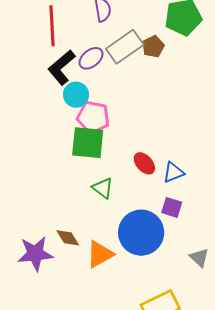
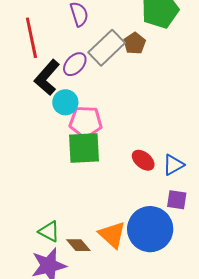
green triangle: (103, 188) -> (49, 232), moved
orange triangle: (100, 254) -> (112, 235), moved, turned -40

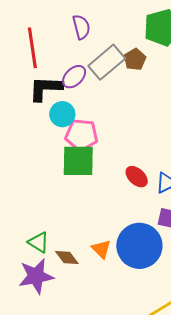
black L-shape: (47, 78) -> (46, 88), turned 48
orange triangle: (112, 235) -> (101, 249), size x0.7

